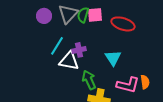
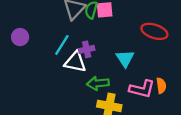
purple circle: (44, 16) -> (20, 37), moved
red ellipse: (123, 24) -> (154, 31), moved
green arrow: (89, 80) -> (98, 83), turned -72

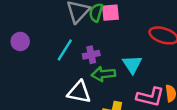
white triangle: (75, 62) -> (79, 92), moved
green arrow: (98, 83) -> (103, 74), moved

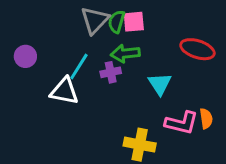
green arrow: (103, 74) -> (125, 53), moved
white triangle: (79, 92) -> (64, 91), moved

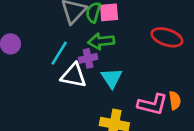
cyan triangle: (160, 84) -> (112, 78), moved
white triangle: (64, 91) -> (74, 75), moved

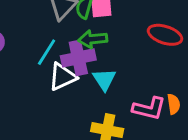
purple cross: (88, 58) -> (78, 58), size x1.6
white triangle: (74, 75) -> (62, 77), turned -36

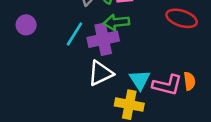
white triangle: (62, 77) -> (101, 73), moved
cyan triangle: (104, 80) -> (140, 80), moved

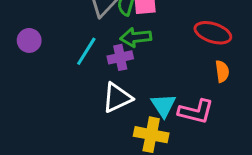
purple cross: (103, 39) -> (120, 57), size x0.7
orange semicircle: (189, 81) -> (222, 71), moved

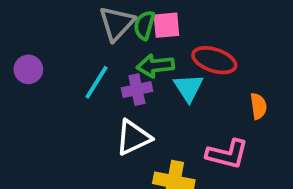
red ellipse: (213, 33) -> (214, 60), moved
cyan triangle: (163, 105) -> (189, 88), moved

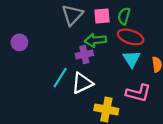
green semicircle: (144, 25) -> (124, 16), moved
cyan line: (96, 82) -> (60, 78), moved
cyan triangle: (189, 88) -> (132, 59), moved

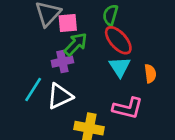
pink square: (102, 16) -> (68, 23), moved
red ellipse: (131, 37) -> (118, 40), turned 30
green arrow: (95, 40) -> (76, 44), turned 140

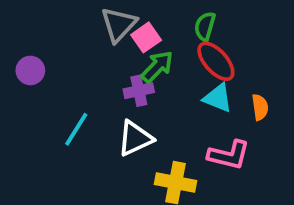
pink square: (68, 23) -> (146, 37), turned -30
cyan triangle: (120, 67) -> (218, 98), turned -35
cyan line: (33, 89) -> (76, 129), moved

